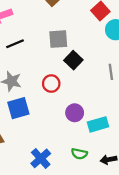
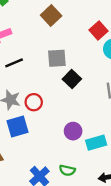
red circle: (51, 84) -> (34, 102), moved
green semicircle: (79, 154) -> (67, 170), moved

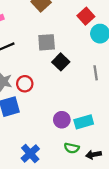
purple circle: (73, 131) -> (62, 120), moved
green semicircle: (67, 170) -> (72, 148), moved

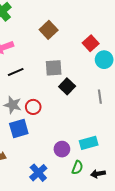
purple circle: (62, 120) -> (62, 149), moved
green semicircle: (72, 148) -> (77, 168), turned -80

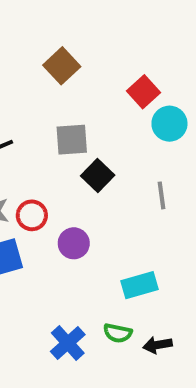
purple circle: (62, 149) -> (74, 243), moved
green semicircle: (77, 168) -> (118, 333), turned 80
blue cross: (38, 173) -> (68, 343), moved

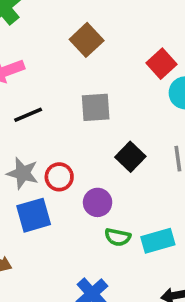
black square: (98, 175) -> (130, 157), moved
green semicircle: (118, 333) -> (118, 237), moved

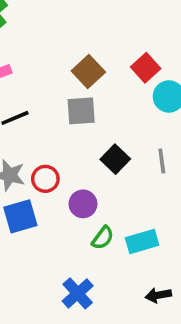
brown square: (87, 40) -> (88, 71), moved
green semicircle: (118, 237) -> (103, 238), turned -65

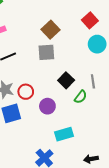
red square: (146, 68) -> (90, 20), moved
green semicircle: (103, 238) -> (81, 97), moved
cyan rectangle: (142, 241) -> (64, 134), moved

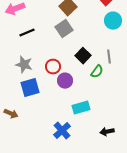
gray square: (46, 52) -> (64, 29), turned -30
red circle: (26, 92) -> (53, 67), moved

